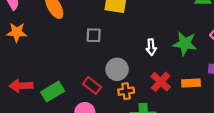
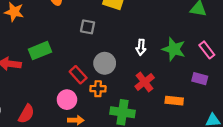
orange rectangle: (191, 83) -> (174, 101), moved
orange cross: (126, 91) -> (98, 89), moved
green rectangle: (53, 92) -> (40, 51), moved

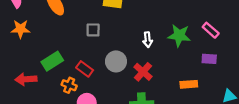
red rectangle: (78, 75) -> (85, 69), moved
red cross: (145, 82) -> (143, 72), moved
orange cross: (98, 89) -> (69, 85), moved, turned 32

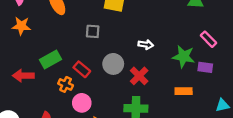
green star: (179, 35) -> (184, 57), moved
white arrow: (148, 40) -> (146, 45), turned -80

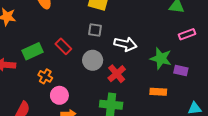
gray square: (93, 31) -> (95, 30), moved
pink rectangle: (209, 39) -> (187, 34), moved, turned -70
white arrow: (146, 45) -> (125, 44), size x1.5
red rectangle: (82, 69) -> (63, 46), moved

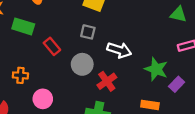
green rectangle: (33, 51) -> (23, 26), moved, turned 36
purple rectangle: (181, 71) -> (177, 84), turned -64
orange cross: (45, 76) -> (20, 75), moved, turned -32

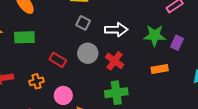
gray square: (88, 32) -> (83, 23), turned 32
red rectangle: (52, 46) -> (58, 60), moved

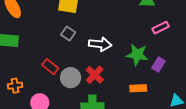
gray circle: (88, 53) -> (71, 78), moved
red rectangle: (58, 60) -> (50, 67), moved

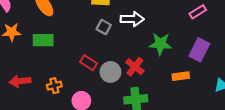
white arrow: (100, 44) -> (132, 19), moved
green star: (137, 55) -> (160, 44), moved
purple rectangle: (159, 64) -> (199, 50), size x1.5

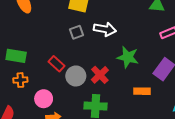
gray square: (104, 27) -> (77, 32), turned 32
green rectangle: (43, 40) -> (16, 56), moved

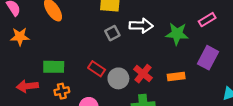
green star: (128, 57) -> (177, 34), moved
orange rectangle: (142, 91) -> (176, 77), moved

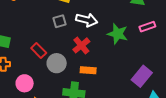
purple rectangle: (208, 58) -> (142, 76), moved
red cross: (143, 74) -> (81, 45), moved
orange rectangle: (176, 77) -> (88, 70), moved

